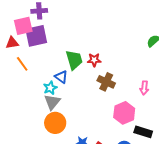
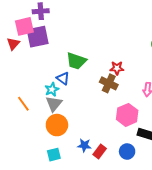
red triangle: (12, 43) -> (13, 44), turned -40
green trapezoid: (74, 60) -> (76, 61), turned 125
red star: (94, 60) -> (117, 68), moved
orange line: (22, 64) -> (23, 104), moved

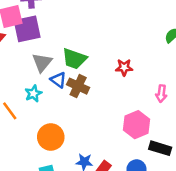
brown cross: (109, 83) -> (78, 86), moved
cyan star: (52, 89) -> (33, 94), moved
gray triangle: (54, 104) -> (42, 62), moved

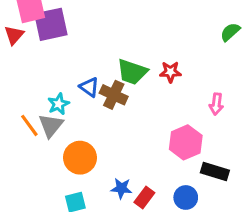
green trapezoid: (74, 59) -> (132, 72), moved
gray triangle: (42, 62) -> (51, 125), moved

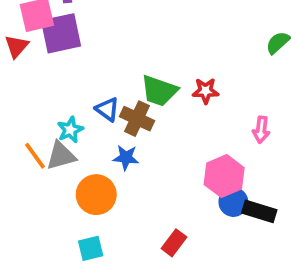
gray triangle: (51, 125) -> (61, 156), turned 36
blue star: (121, 188) -> (126, 158), moved
blue circle: (186, 197) -> (233, 202), moved

